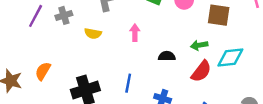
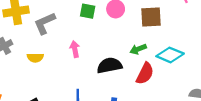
black semicircle: (167, 56) -> (109, 65), size x1.5
cyan diamond: (230, 57) -> (170, 55), turned 40

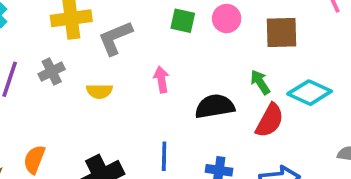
green arrow: (138, 49) -> (260, 82), turned 77

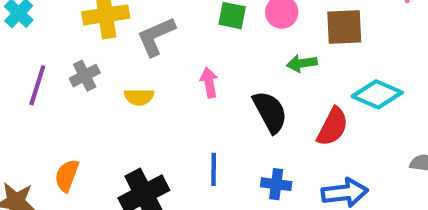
green arrow: (260, 82) -> (302, 63), moved, turned -65
black semicircle: (215, 106) -> (270, 112), turned 72

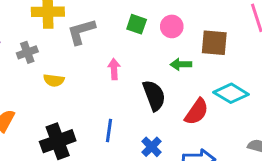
yellow semicircle: (139, 97) -> (54, 80), moved
blue cross: (276, 184) -> (152, 147), turned 30

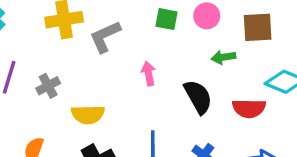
gray cross: (27, 52) -> (48, 86), moved
yellow semicircle: (54, 80) -> (88, 114), moved, size x1.4
red semicircle: (197, 112) -> (249, 108), turned 64

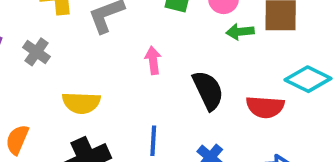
green arrow: (223, 57) -> (240, 32), moved
gray cross: (48, 86) -> (36, 52), moved, turned -30

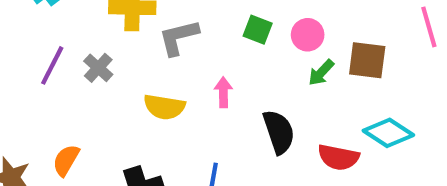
green arrow: (240, 32) -> (321, 73), turned -48
yellow semicircle: (81, 103) -> (164, 107), moved

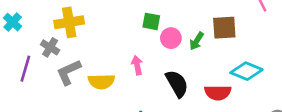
pink circle: (308, 35) -> (171, 38), moved
gray L-shape: (179, 37) -> (69, 72), moved
gray cross: (98, 68) -> (50, 47), moved

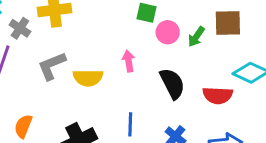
gray cross: (50, 47) -> (20, 28), moved

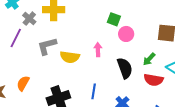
green arrow: (196, 37) -> (149, 59), moved

